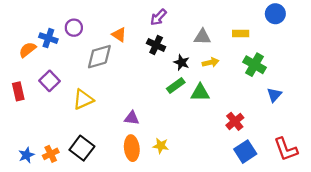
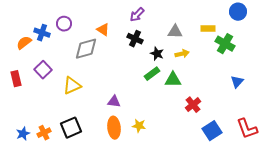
green cross: (255, 65) -> (225, 44), moved
red cross: (235, 121) -> (193, 105), moved
black square: (82, 148) -> (71, 128), turned 30

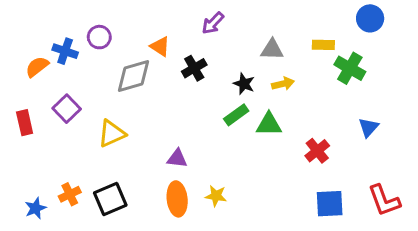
black cross: (135, 39) -> (194, 68), moved, turned 35
red cross: (193, 105) -> (317, 151), moved
blue square: (212, 131) -> (330, 204), turned 30
orange cross: (44, 133) -> (70, 194), moved

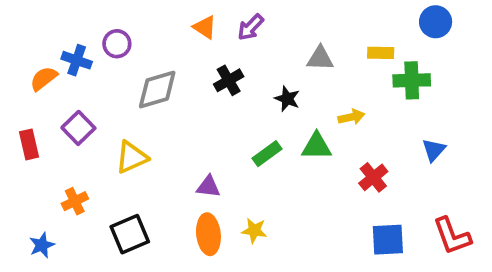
orange triangle: (160, 46) -> (205, 27), moved
green cross: (350, 68) -> (412, 80), turned -32
yellow arrow: (283, 84) -> (351, 117), moved
green rectangle: (236, 115) -> (267, 154), moved
orange cross: (70, 194) -> (75, 201), moved

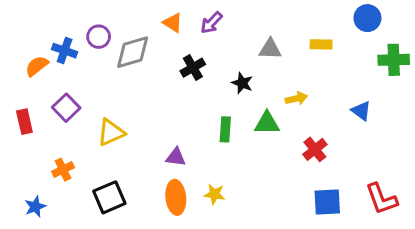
green cross: (412, 80) -> (394, 60), moved
gray diamond: (157, 90) -> (133, 52), moved
blue triangle: (434, 150) -> (361, 111), moved, turned -35
green rectangle: (267, 154) -> (225, 129), turned -50

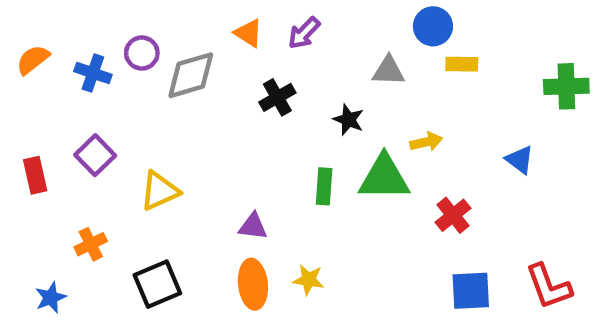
blue circle: (367, 18) -> (433, 26), moved
orange semicircle: (37, 66) -> (33, 60), moved
green triangle: (267, 123) -> (384, 177), size x1.4

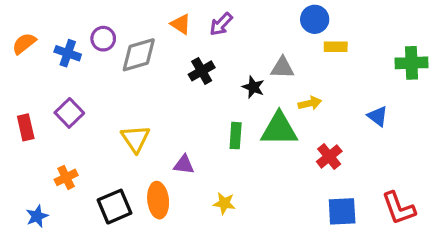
gray triangle: (389, 71) -> (282, 68), moved
yellow triangle: (160, 191) -> (135, 139), moved, turned -40
orange ellipse: (253, 284) -> (158, 200), moved

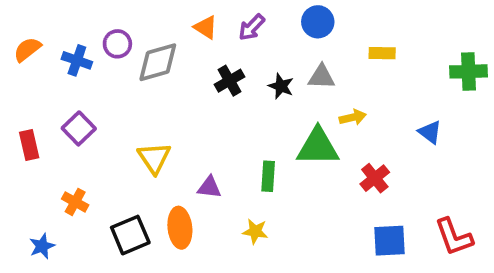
blue circle: (315, 19) -> (318, 22), moved
black star: (253, 87) -> (281, 86), moved
green rectangle: (236, 136) -> (268, 176), moved
orange cross: (66, 177) -> (75, 202), turned -35

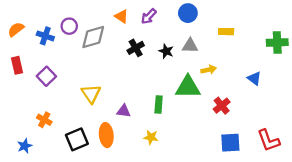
red rectangle: (29, 145) -> (17, 65), moved

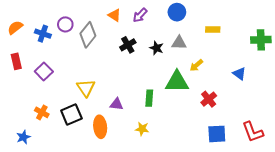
gray diamond: (93, 37) -> (88, 35), turned -35
yellow arrow: (209, 70) -> (196, 65), turned 152
black square: (77, 139) -> (71, 115), moved

